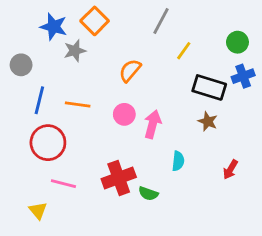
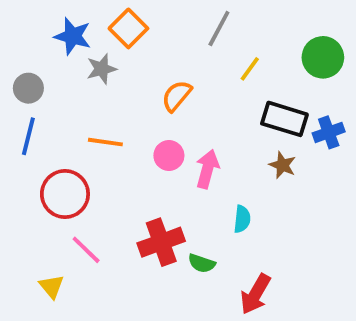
green circle: (237, 42) -> (323, 57), size x1.4
blue cross: (243, 76) -> (329, 132), moved
blue line: (39, 100) -> (28, 136), moved
red arrow: (230, 170) -> (256, 294), moved, size x1.5
pink line: (63, 184) -> (86, 250), turned 30

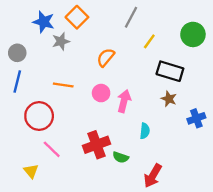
blue cross: (329, 132) -> (196, 118), moved

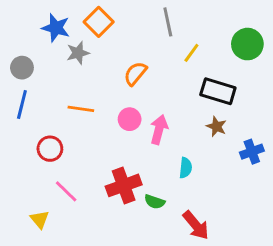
gray line: (131, 17) -> (168, 22), turned -40
red circle: (39, 116) -> (50, 149), size x0.7
red arrow: (153, 176) -> (196, 225), turned -70

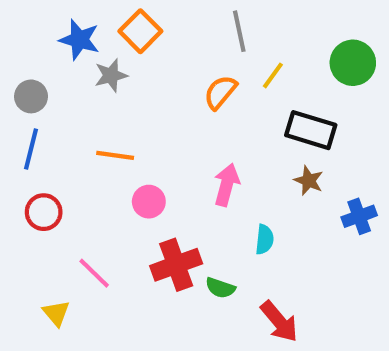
orange semicircle: (135, 74) -> (220, 92), moved
pink circle: (130, 119) -> (149, 202), moved
red circle: (50, 149) -> (44, 212), moved

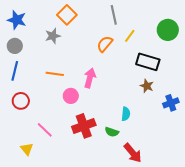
blue star: (79, 40) -> (17, 20), moved
pink arrow: (227, 185) -> (90, 78), moved
green semicircle: (220, 288) -> (112, 132), moved

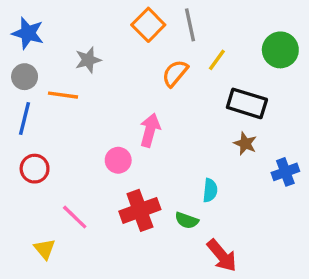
orange square: (67, 15) -> (148, 25), moved
orange line: (55, 74) -> (63, 95), moved

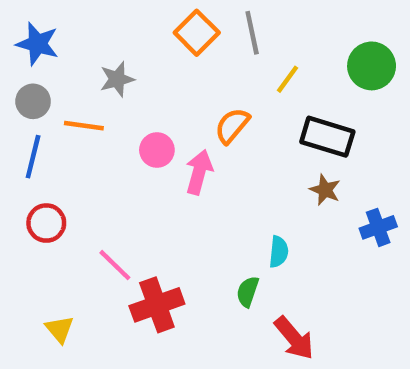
orange semicircle: (175, 73) -> (232, 126), moved
pink circle: (118, 160) -> (157, 150), moved
red cross: (140, 210) -> (157, 305), moved
pink line: (75, 217) -> (115, 265), moved
green semicircle: (187, 220) -> (248, 292), turned 90

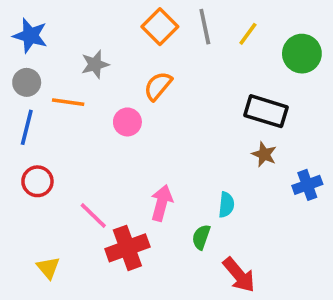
yellow line: (287, 79) -> (248, 34), moved
orange semicircle: (232, 126) -> (158, 86), moved
pink arrow: (199, 172) -> (162, 203), moved

